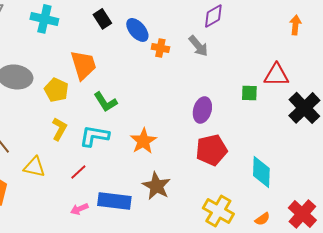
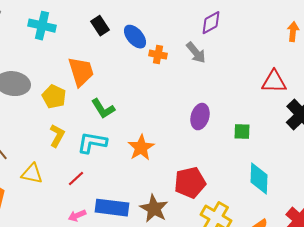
green square: (249, 93) -> (242, 132), moved
red pentagon: (211, 150) -> (190, 183), moved
brown star: (156, 186) -> (154, 209), moved

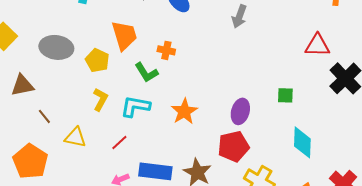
gray arrow: (196, 53) -> (239, 16), turned 60
orange cross: (158, 55) -> (166, 50), moved
purple ellipse: (200, 117) -> (240, 111), moved

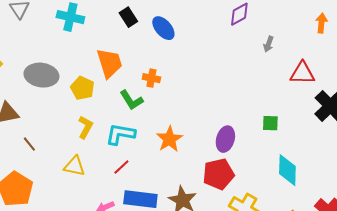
gray arrow: (239, 16) -> (268, 44), moved, size x0.7
yellow triangle: (75, 137) -> (74, 166), moved
red line: (119, 142) -> (121, 167), moved

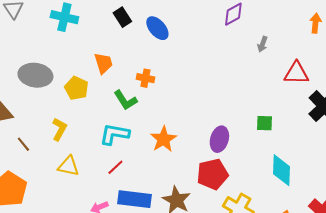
orange trapezoid: (109, 63) -> (103, 63), size x0.7
yellow L-shape: (85, 127) -> (59, 129), moved

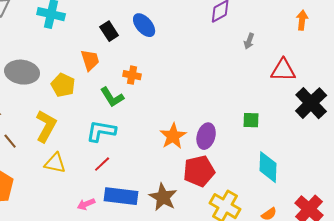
black rectangle: (122, 17) -> (109, 31), moved
yellow L-shape: (59, 129) -> (46, 126), size x1.4
orange star: (163, 139) -> (173, 136), moved

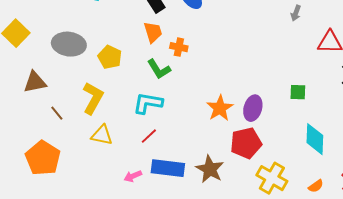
orange trapezoid: (90, 60) -> (153, 32), moved

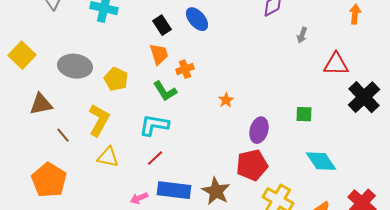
orange cross: (179, 47) -> (185, 69), turned -30
orange star: (220, 108) -> (226, 100), moved, size x0.6
cyan diamond: (315, 139) -> (321, 161), turned -36

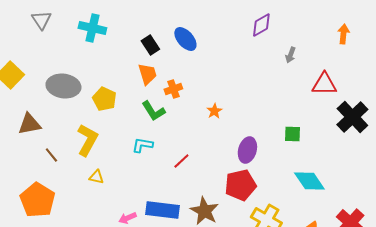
orange star: (226, 100) -> (214, 111), moved
cyan L-shape: (154, 125) -> (142, 145), size x0.7
yellow triangle: (108, 157) -> (96, 177), size x0.7
red line: (155, 158) -> (181, 161), moved

